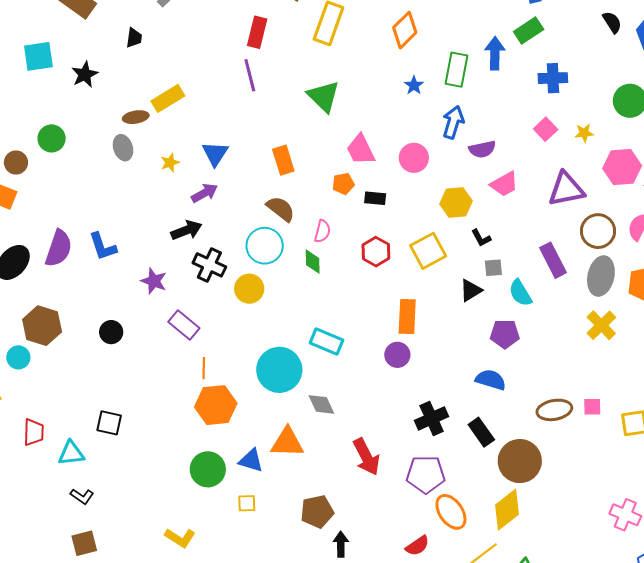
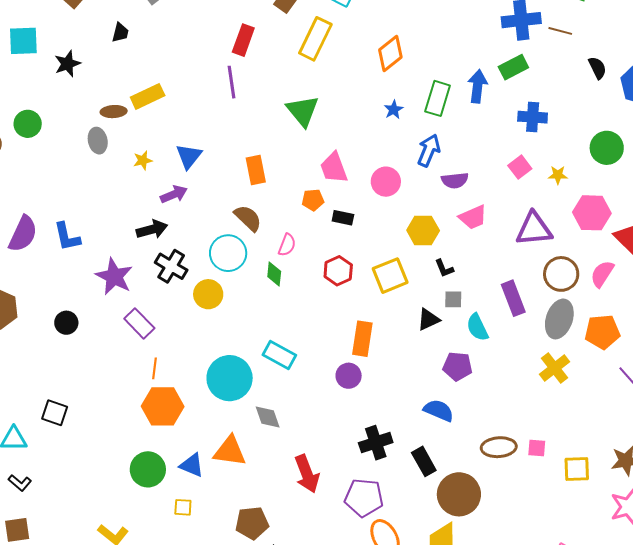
purple star: (154, 281) -> (114, 277), size x1.4

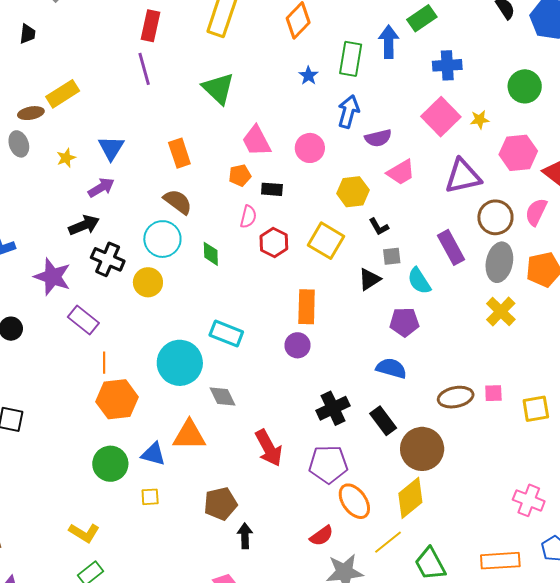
pink square: (520, 167) -> (441, 117), size x1.6
pink semicircle: (287, 245) -> (248, 217), moved
yellow square: (390, 276) -> (326, 241), turned -30

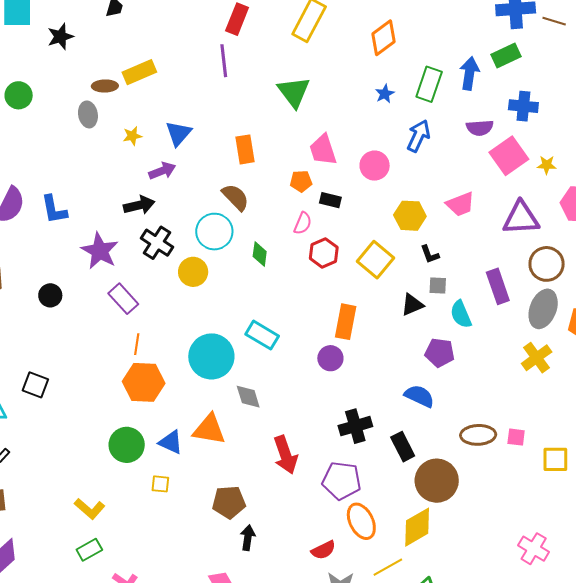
purple semicircle: (378, 138) -> (480, 128), moved

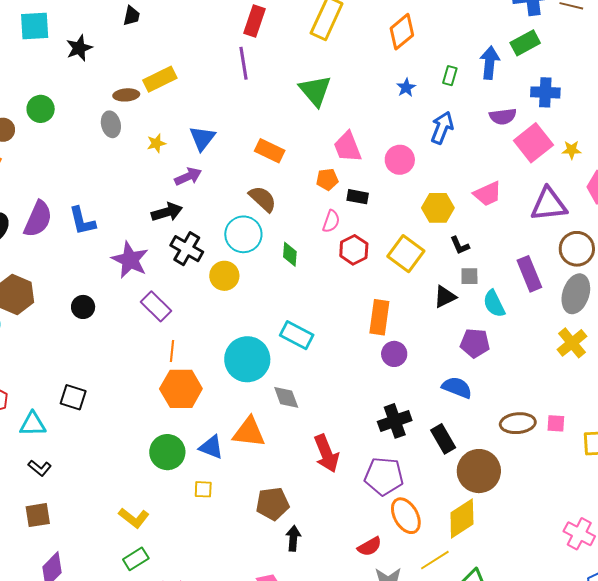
green rectangle: (429, 84) -> (450, 76), size x0.6
orange rectangle: (245, 149) -> (270, 151), turned -52
purple circle: (330, 358) -> (394, 354), moved

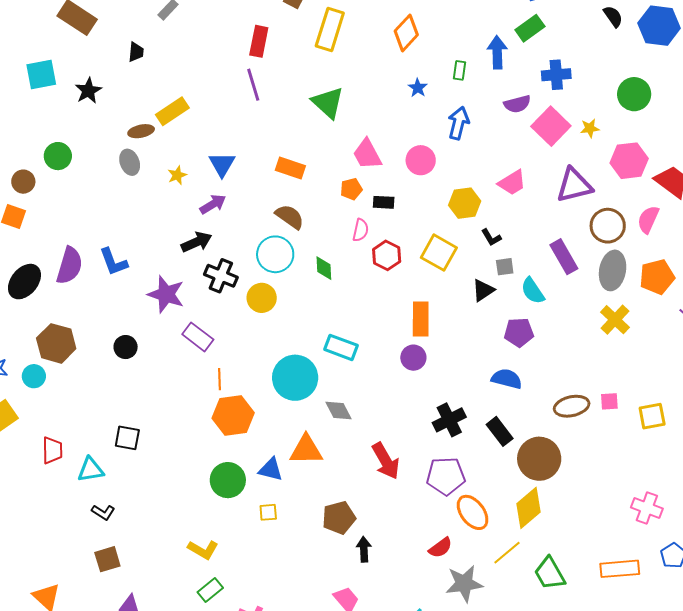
purple circle: (394, 354) -> (413, 358), moved

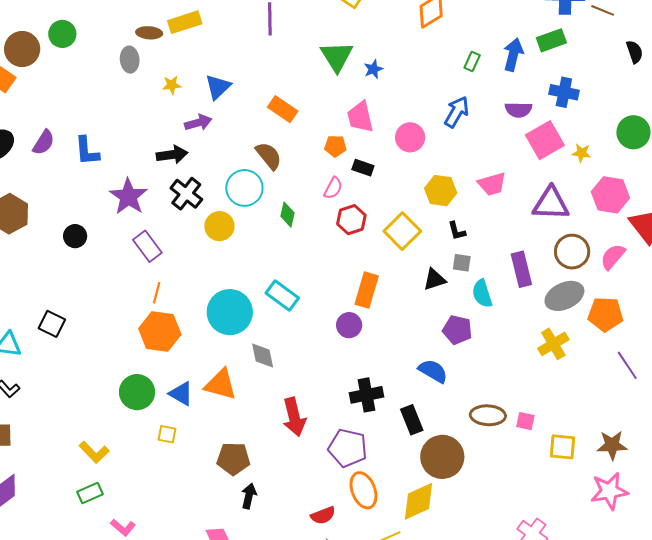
blue star: (418, 88) -> (373, 69), moved
brown circle: (23, 182) -> (22, 49), size x1.5
purple semicircle: (70, 266) -> (44, 142), size x0.7
gray ellipse: (613, 270) -> (564, 296), turned 39

